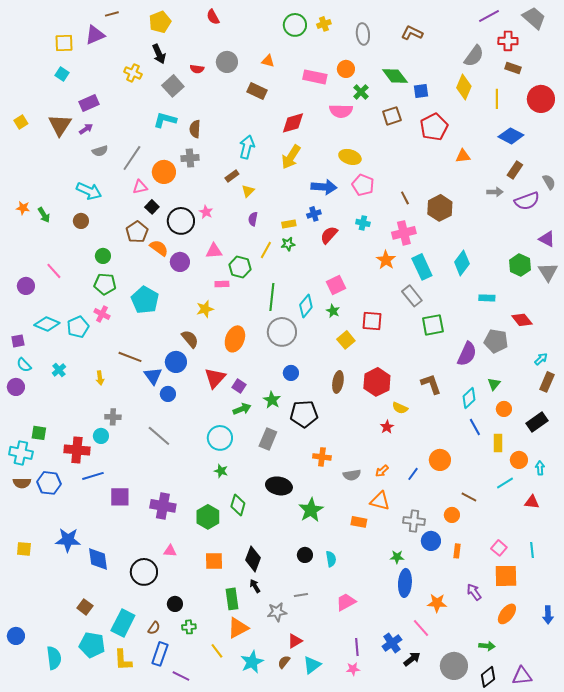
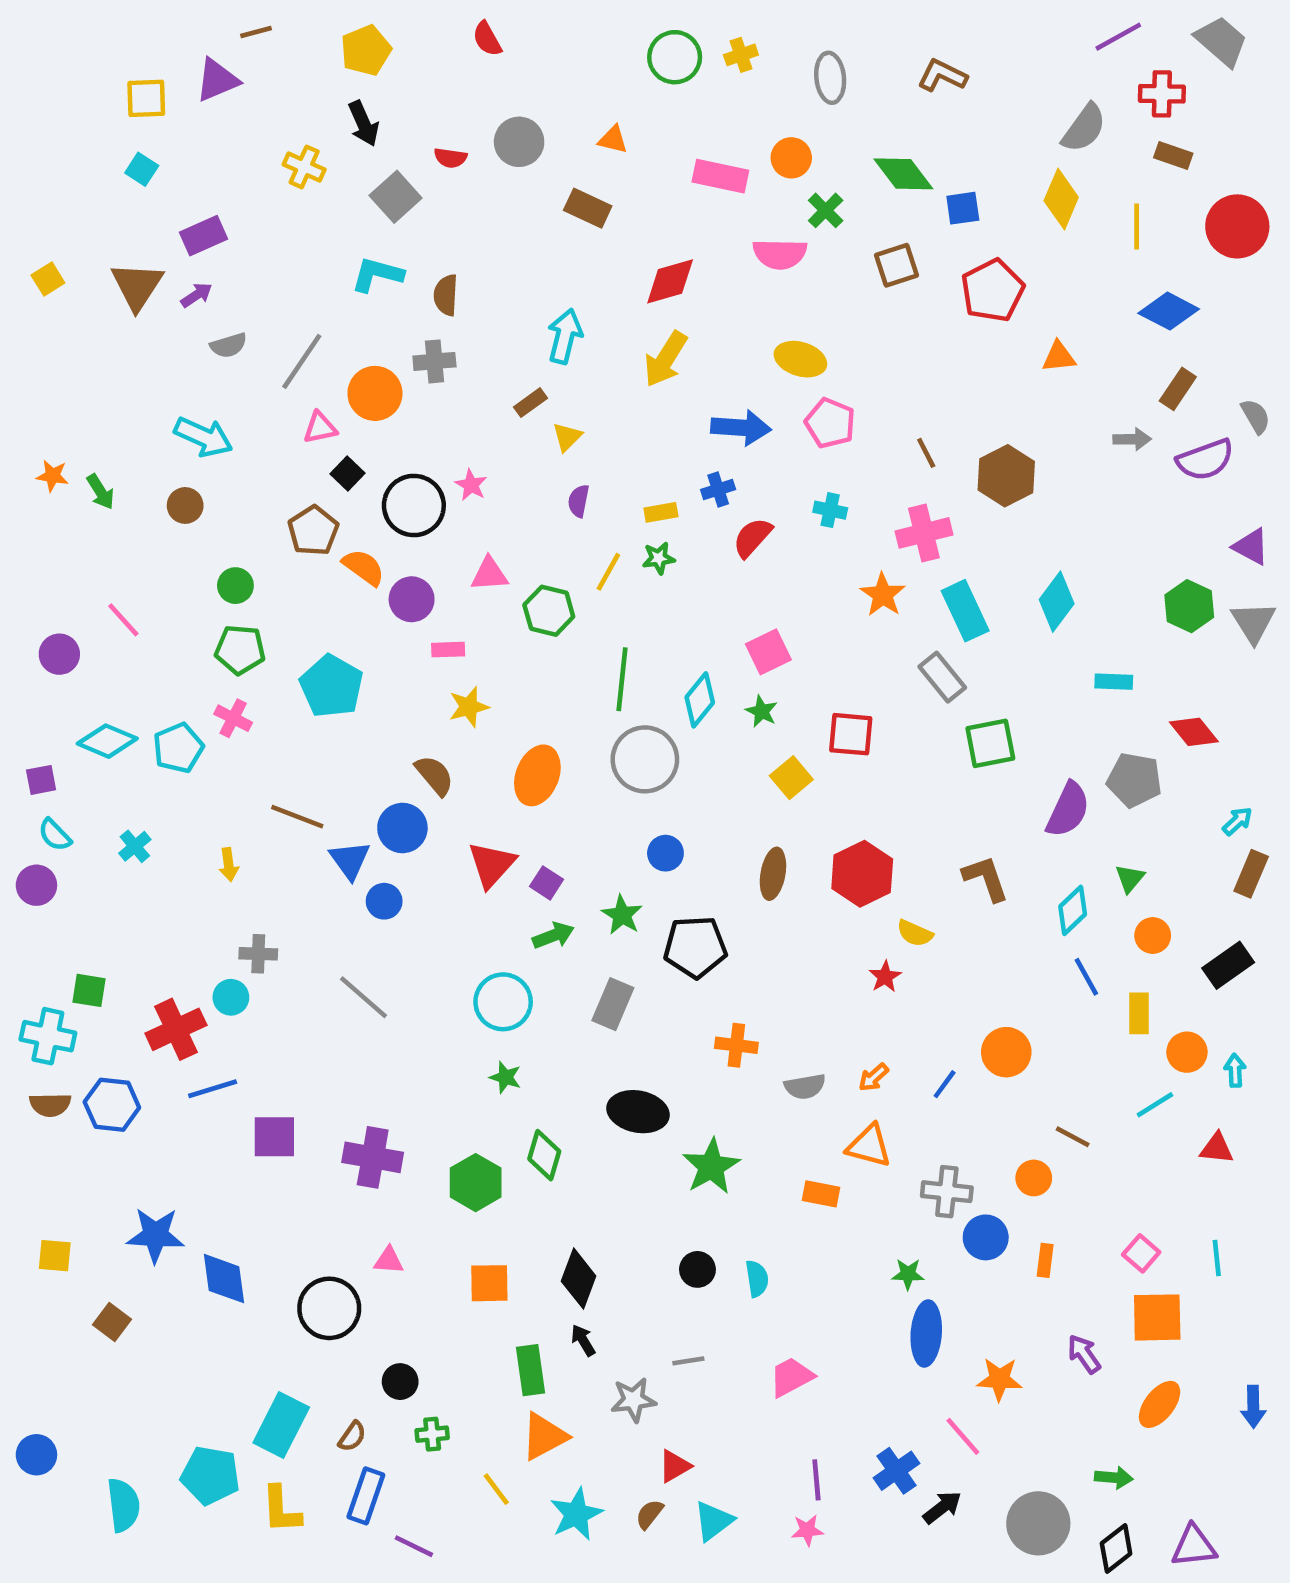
pink rectangle: (222, 284) -> (448, 650), moved
red cross: (77, 450) -> (176, 1029), turned -30
brown square: (85, 607) -> (112, 1322), moved

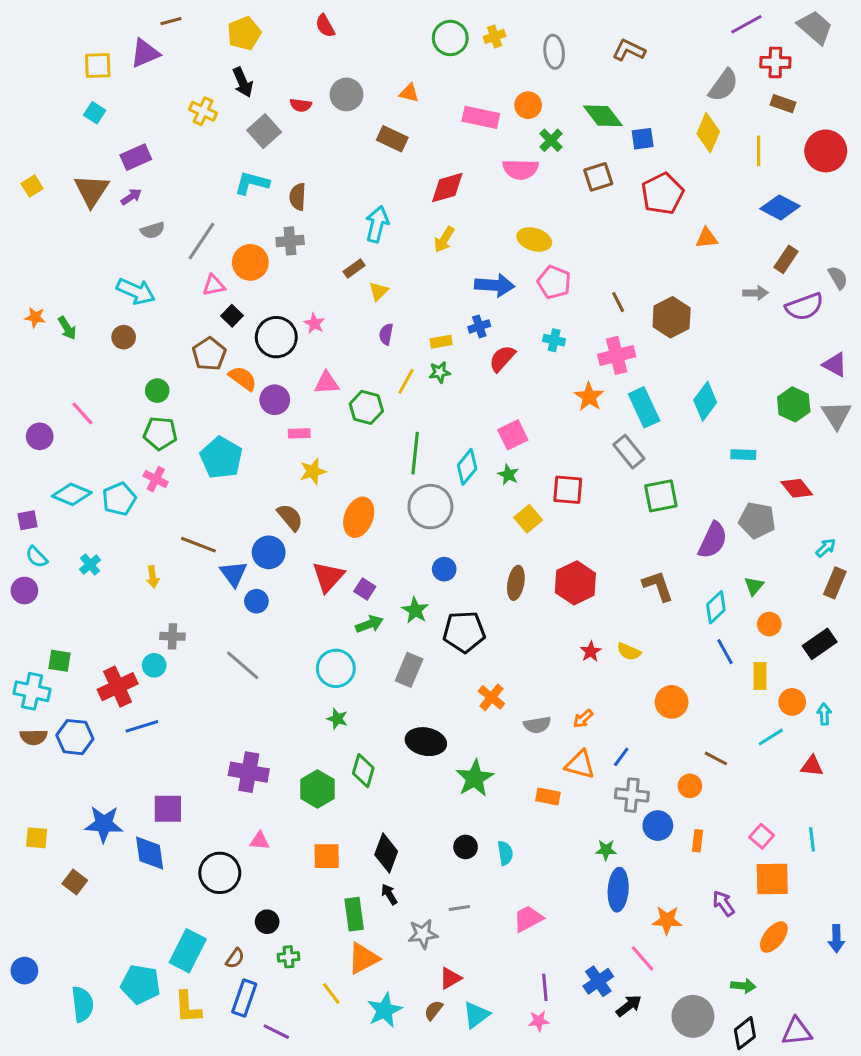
yellow arrow: (665, 359) -> (444, 239), size x0.7
yellow semicircle: (915, 933) -> (629, 652), moved
orange cross: (736, 1045) -> (491, 697), turned 32
blue line: (945, 1084) -> (621, 757), moved
purple square: (274, 1137) -> (168, 809), moved

